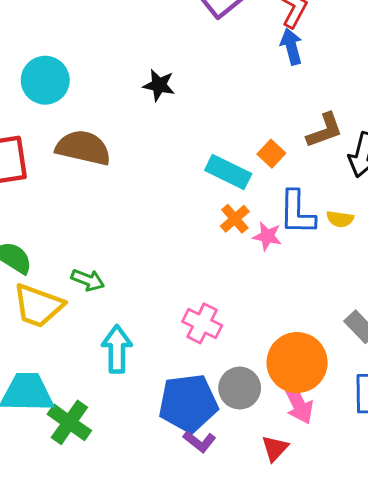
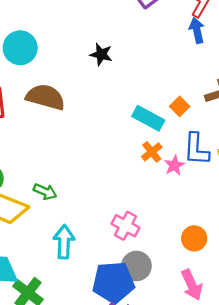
pink star: (267, 236) -> (174, 165), turned 30
orange circle: (297, 363) -> (194, 238), moved, size x0.6
gray circle: (240, 388) -> (136, 266), moved

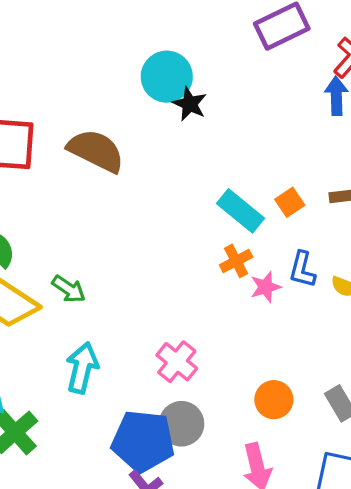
cyan circle: (20, 48) -> (167, 77), moved
blue L-shape: (196, 149) -> (302, 270), size x0.7

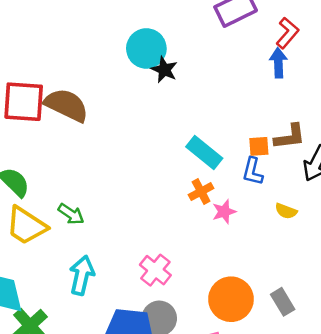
brown semicircle: (96, 151) -> (66, 105), moved
orange square: (290, 202) -> (259, 146), moved, turned 30
blue L-shape: (302, 270) -> (253, 171), moved
orange circle: (274, 400) -> (231, 299), size x1.5

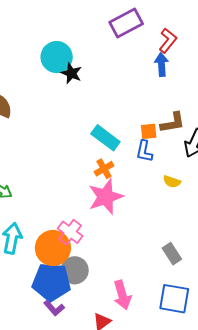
pink star: (224, 212) -> (106, 197), moved, size x1.8
orange circle: (231, 299) -> (53, 248), moved

